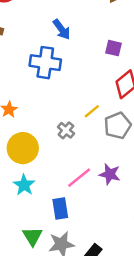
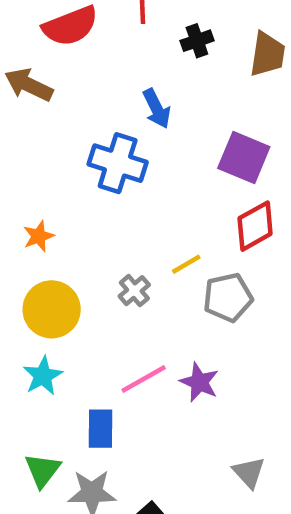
purple square: (113, 48) -> (244, 158), size x1.6

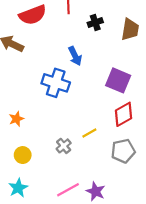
gray pentagon: (228, 297) -> (123, 151), moved
yellow circle: (52, 309) -> (23, 155), size x0.6

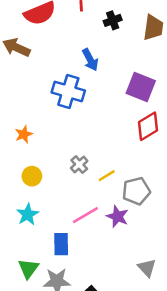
yellow line: (89, 133) -> (107, 176), moved
gray pentagon: (123, 151) -> (136, 191), moved

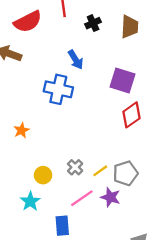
gray cross: (79, 164) -> (75, 167), moved
yellow circle: (32, 176) -> (43, 175), moved
yellow line: (107, 176) -> (100, 171), moved

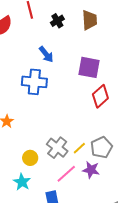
gray cross: (75, 167) -> (57, 148), size x1.5

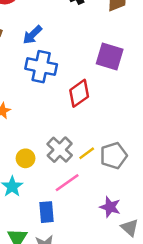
blue arrow: (46, 54) -> (32, 35), moved, turned 78
red diamond: (100, 96) -> (79, 93), moved
purple star: (91, 170) -> (110, 207), moved

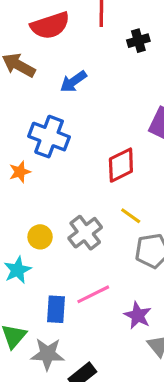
blue cross: (41, 67) -> (49, 137), moved
yellow line: (87, 153) -> (131, 216), moved, turned 63
pink line: (67, 183) -> (93, 294), moved

